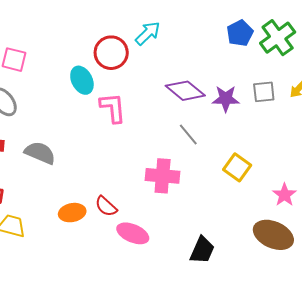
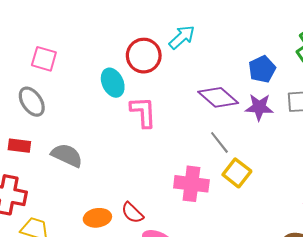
blue pentagon: (240, 33) -> (262, 69), moved
yellow square: (237, 167) -> (237, 173), moved

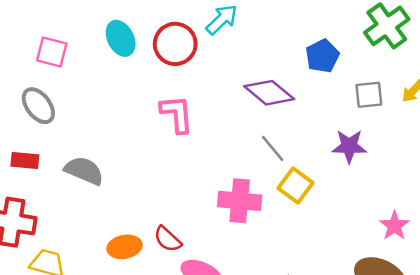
cyan ellipse: (113, 83) -> (121, 38), moved
purple star: (259, 107) -> (349, 146), moved

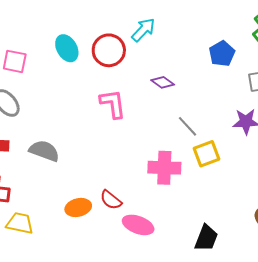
purple diamond: (269, 93) -> (163, 82), moved, size x0.6
yellow square: (296, 186) -> (206, 154), turned 36

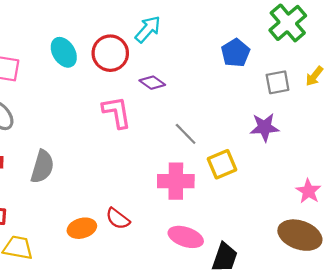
purple diamond: (163, 82) -> (152, 83), moved
gray line: (187, 126) -> (186, 134), moved
gray semicircle: (44, 151) -> (42, 167), turned 88
pink ellipse: (138, 225) -> (186, 237), moved

